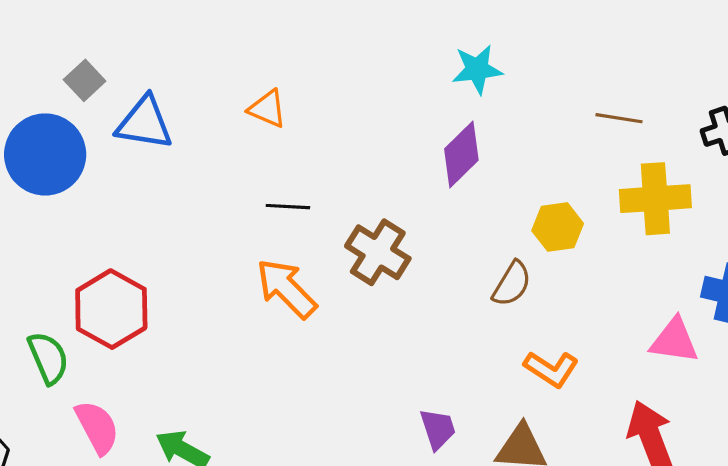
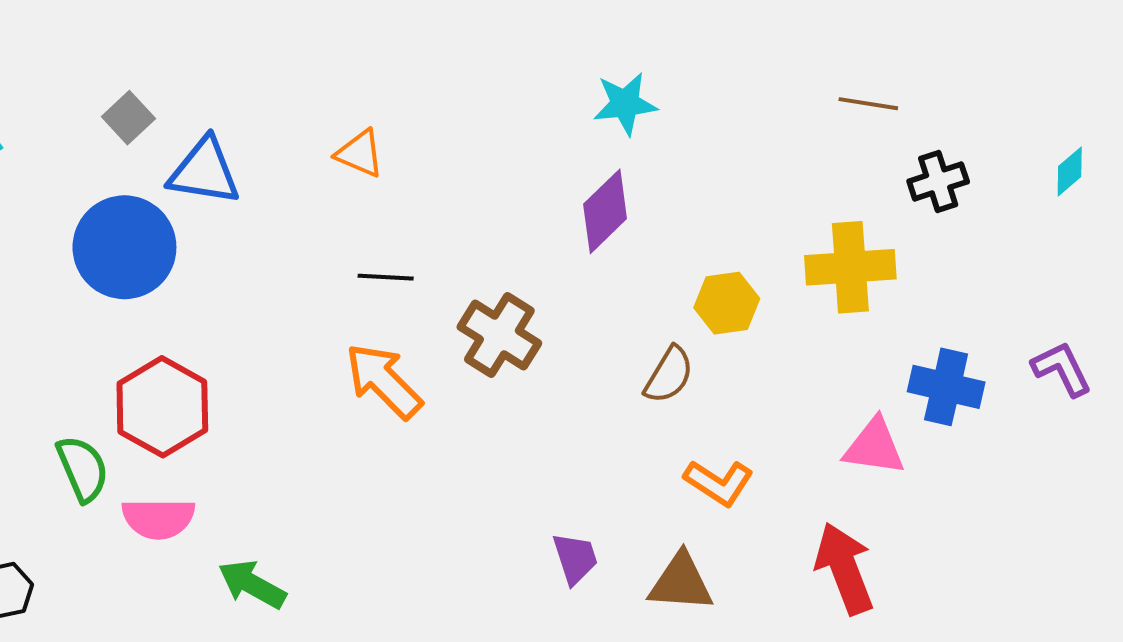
brown line: (619, 118) -> (868, 104), moved
blue circle: (45, 154) -> (124, 247), moved
pink semicircle: (97, 427) -> (158, 518), moved, turned 118

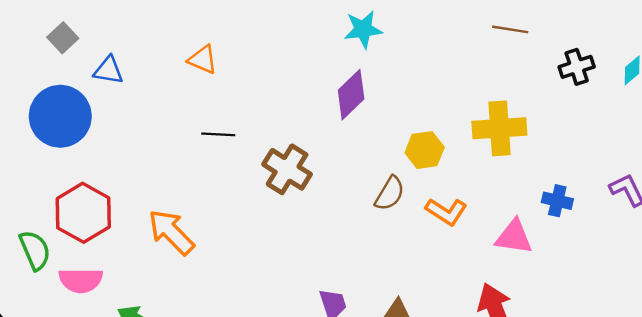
blue triangle: (204, 171) -> (109, 70), size x0.7
black cross: (938, 181) -> (577, 67), moved
orange arrow: (384, 381) -> (171, 232), moved
blue cross: (946, 387) -> (557, 201), size x0.7
orange L-shape: (719, 483) -> (446, 212), moved

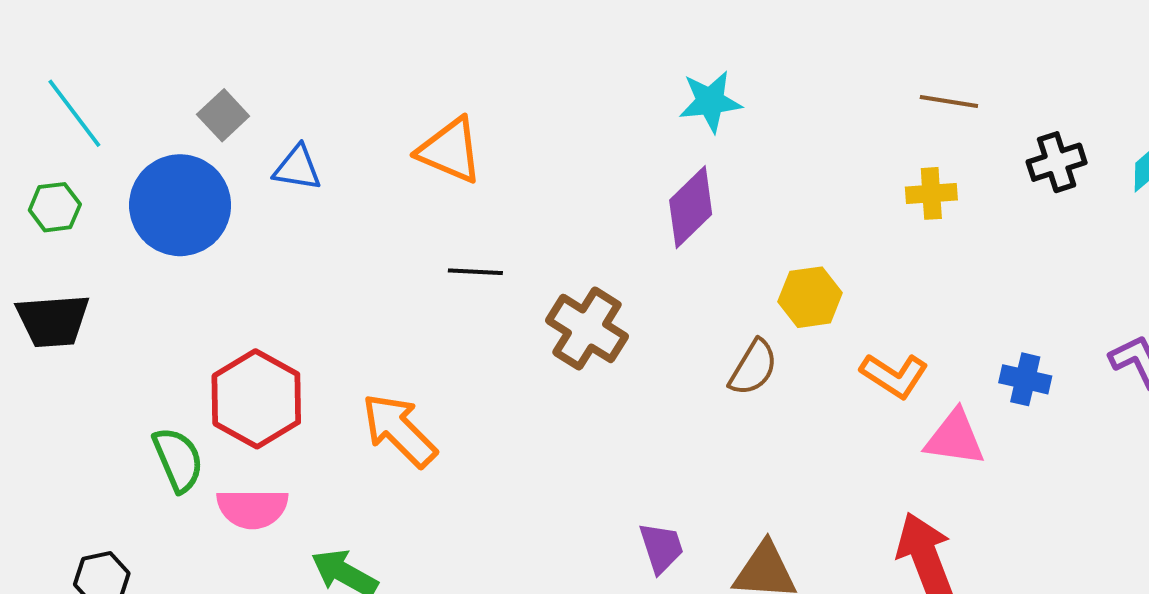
orange triangle: (203, 60) -> (450, 150), size x1.4
blue circle: (60, 116) -> (180, 205), moved
yellow cross: (499, 128) -> (931, 193), moved, size x0.6
orange L-shape: (446, 212) -> (894, 375), moved

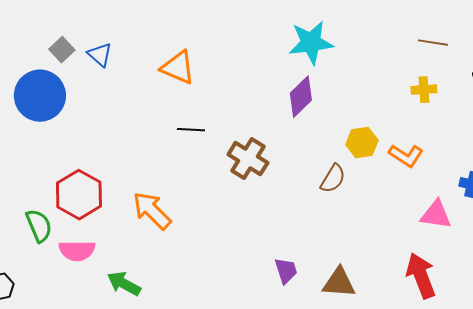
cyan star: (710, 102) -> (311, 43), size x1.4
blue triangle: (297, 168) -> (100, 55), moved, turned 32
orange L-shape: (894, 375) -> (406, 156), moved

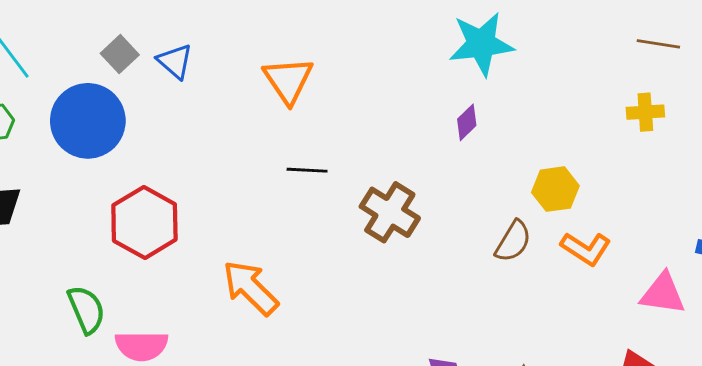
orange triangle: (178, 68) -> (288, 80), turned 33
purple diamond: (301, 97) -> (467, 122), size x0.6
orange L-shape: (406, 156) -> (586, 249), moved
red hexagon: (79, 195) -> (144, 222), moved

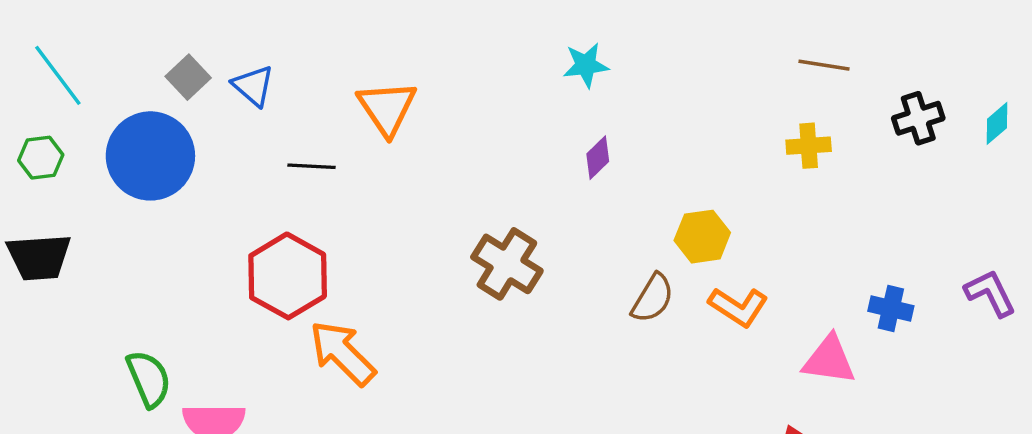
cyan star: (481, 44) -> (586, 65), moved, size x0.6
black line: (307, 170) -> (312, 166), moved
red hexagon: (144, 222) -> (288, 276), moved

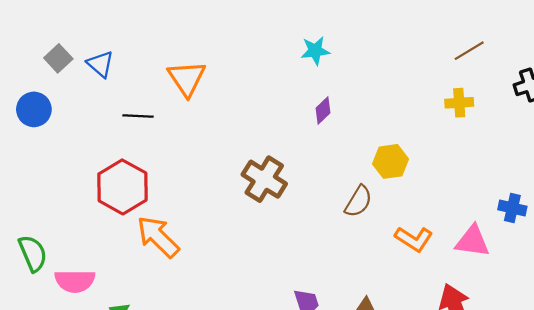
brown line: (824, 65) -> (469, 51), turned -40
blue circle: (150, 156) -> (34, 109), size x0.6
orange L-shape: (738, 307) -> (414, 239), moved

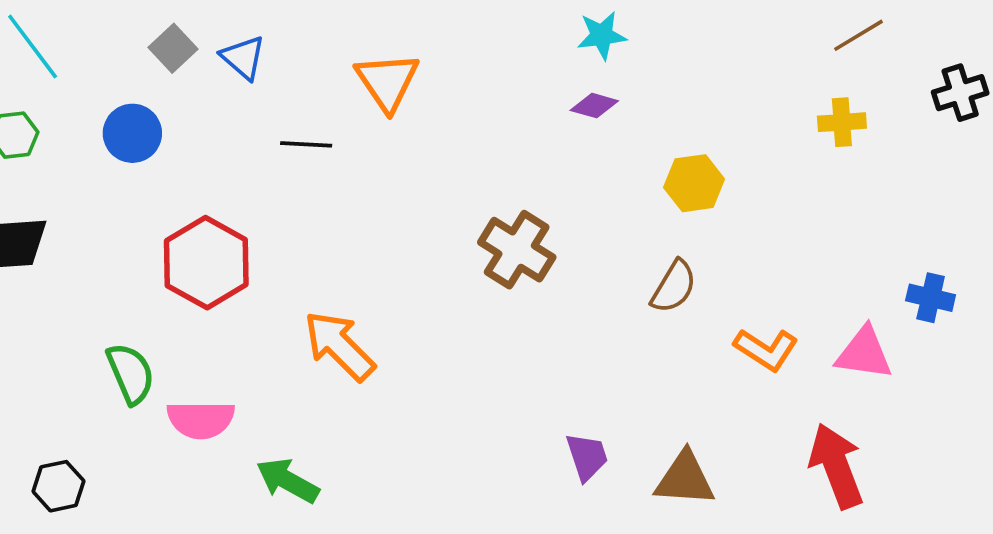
purple diamond: (323, 110) -> (594, 106), moved, turned 60
yellow hexagon: (391, 161) -> (694, 183), moved
red hexagon: (123, 187) -> (206, 263), moved

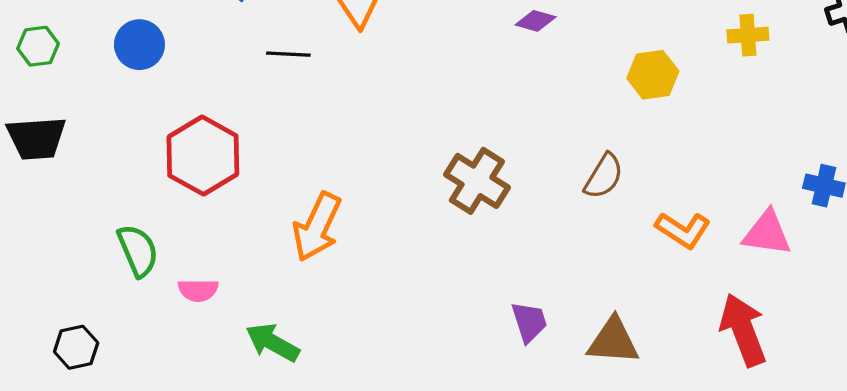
yellow hexagon: (694, 183) -> (653, 75), moved
brown cross: (517, 250) -> (477, 181), moved
orange arrow: (339, 346) -> (317, 227), turned -110
pink semicircle: (201, 420) -> (198, 290), size x0.7

